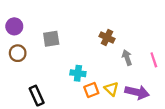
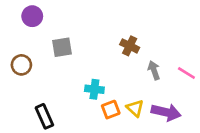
purple circle: (14, 26) -> (32, 16), moved
pink line: (154, 60) -> (186, 73), turned -40

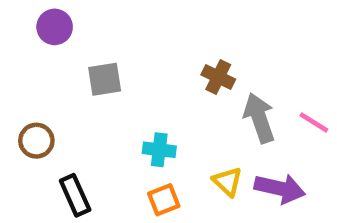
brown circle: (21, 65) -> (36, 141), moved
gray arrow: (154, 70) -> (259, 118), size x1.5
orange square: (111, 110) -> (164, 200), moved

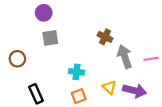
purple circle: (55, 27) -> (44, 13), moved
pink line: (314, 122) -> (151, 59), turned -40
brown circle: (36, 141) -> (17, 59), moved

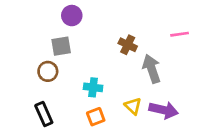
purple circle: (44, 13) -> (72, 16), moved
brown circle: (17, 59) -> (48, 71), moved
pink line: (151, 59) -> (180, 34), moved

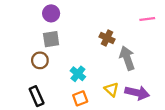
purple circle: (72, 16) -> (51, 13), moved
pink line: (180, 34) -> (147, 19), moved
cyan cross: (93, 87) -> (78, 74), turned 32

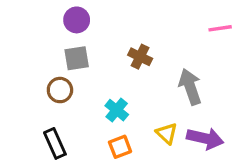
brown cross: (107, 38) -> (140, 57), moved

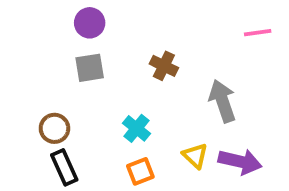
brown circle: (60, 90) -> (54, 128), moved

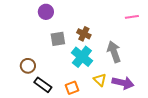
gray square: (90, 68) -> (58, 39), moved
cyan cross: (137, 128) -> (82, 57), moved, size x1.5
black rectangle: (64, 167) -> (43, 85), moved, turned -30

